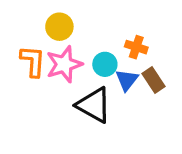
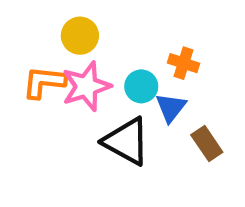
orange L-shape: (33, 61) -> (44, 82), turned -88
brown rectangle: (154, 80) -> (207, 143), moved

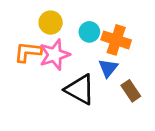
orange cross: (184, 63) -> (116, 40), size x1.5
cyan circle: (141, 86) -> (89, 32), moved

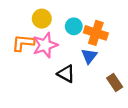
black triangle: (80, 89) -> (66, 74), size x0.7
brown rectangle: (131, 91) -> (115, 83), moved

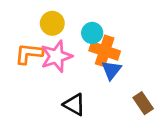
orange cross: (96, 33) -> (105, 51), moved
black triangle: (66, 74) -> (74, 105), moved

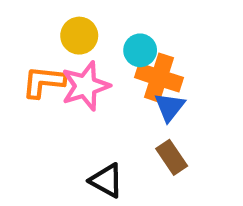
brown rectangle: (143, 103) -> (172, 157), moved
black triangle: (74, 105) -> (107, 180), moved

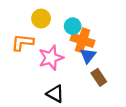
pink star: (86, 86) -> (51, 58), moved
brown rectangle: (172, 157) -> (99, 77), moved

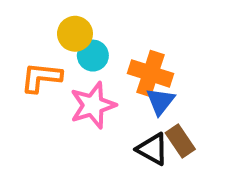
cyan circle: (73, 26) -> (93, 56), moved
black triangle: (55, 94) -> (152, 149), moved

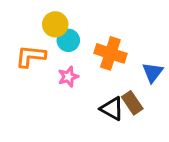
blue triangle: (160, 101) -> (153, 72), moved
pink star: (93, 105) -> (68, 77), size x0.6

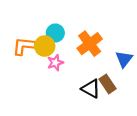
yellow circle: (55, 24) -> (45, 46), moved
orange cross: (110, 53) -> (90, 44), turned 35

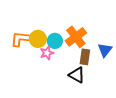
cyan circle: (55, 33) -> (55, 41), moved
brown rectangle: (107, 84) -> (85, 57), moved, turned 42

